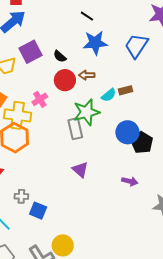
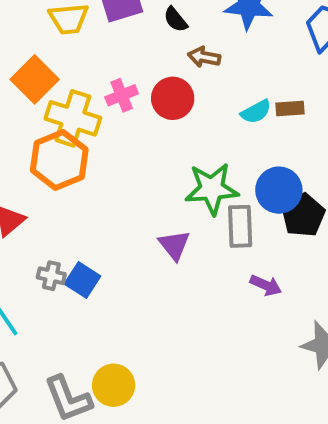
brown arrow: (87, 75) -> (204, 57), moved
red circle: (65, 80) -> (173, 98), moved
green star: (86, 112) -> (212, 189), moved
gray rectangle: (75, 129) -> (240, 226), moved
blue square: (38, 211) -> (82, 280), moved

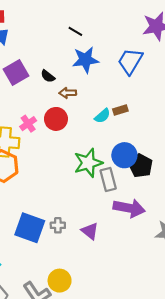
purple triangle: (174, 245) -> (90, 231), moved
gray cross: (51, 276) -> (58, 225), moved
blue square: (82, 280) -> (30, 228), size x1.6
purple arrow: (266, 285) -> (129, 208), size x1.8

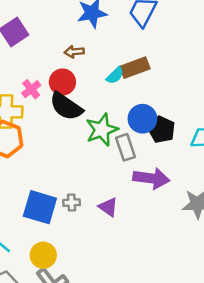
black semicircle: (48, 76) -> (66, 106), moved, size x2.0
brown rectangle: (120, 110) -> (135, 68), size x1.6
yellow circle: (60, 281) -> (43, 255), moved

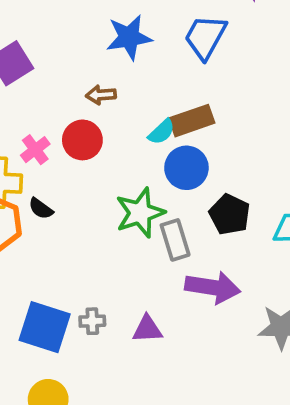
black semicircle: (66, 106) -> (41, 209), moved, size x0.5
blue circle: (142, 119) -> (186, 168), moved
purple triangle: (108, 207) -> (147, 329), turned -40

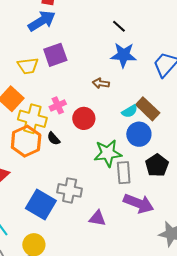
brown rectangle: (192, 121) -> (148, 109), turned 50
red circle: (82, 140) -> (84, 118), moved
gray cross: (92, 321) -> (70, 190), moved, size x1.6

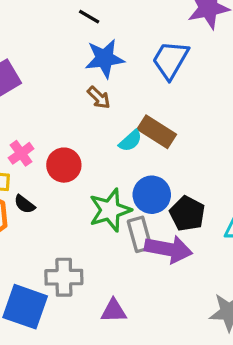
brown arrow: (101, 83) -> (99, 97), moved, turned -133
blue circle: (139, 134) -> (152, 195), moved
purple arrow: (139, 203) -> (168, 249), moved

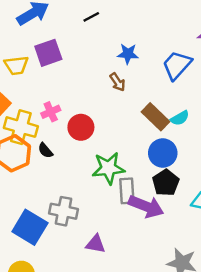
black line: (89, 17) -> (91, 17), moved, turned -70
blue star: (105, 58) -> (128, 54), size x0.7
cyan semicircle: (130, 141) -> (180, 118), moved
blue circle: (152, 195) -> (163, 153), moved

